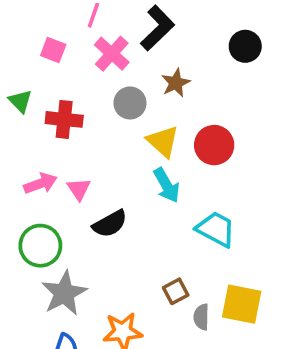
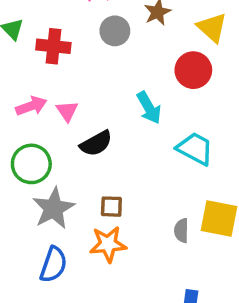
yellow triangle: (163, 141) -> (212, 27), moved
brown square: (176, 291) -> (111, 207), moved, turned 30

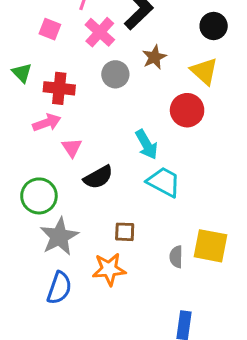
pink arrow: (31, 106) -> (47, 123), moved
cyan trapezoid: (195, 149) -> (164, 182), moved
brown square: (111, 207) -> (125, 232), moved

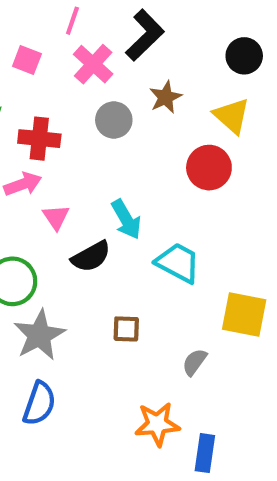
cyan arrow: (147, 144) -> (126, 219), moved
yellow square: (210, 246) -> (244, 314), moved
gray semicircle: (176, 257) -> (195, 362), turned 35
orange star: (109, 269) -> (157, 424), moved

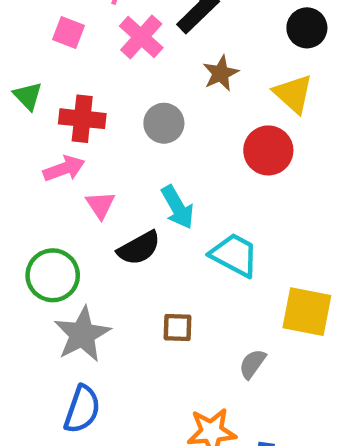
gray circle: (114, 120) -> (164, 123), moved

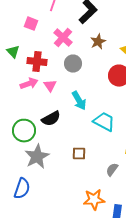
pink cross: (141, 37) -> (63, 38), moved
pink triangle: (100, 205) -> (50, 86), moved
black semicircle: (139, 248) -> (51, 119), moved
blue semicircle: (82, 409) -> (22, 189), moved

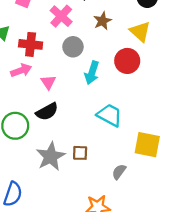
pink triangle: (50, 86) -> (48, 82), moved
cyan arrow: (79, 101) -> (92, 73), moved, turned 48
gray star: (37, 157) -> (51, 156), moved

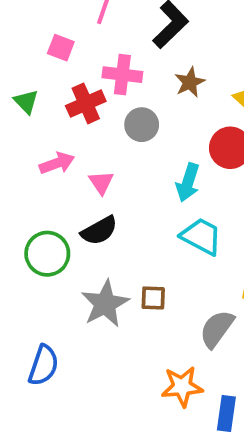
pink cross: (61, 16) -> (122, 75), turned -35
red cross: (31, 44) -> (86, 103), moved, turned -30
cyan arrow: (92, 73) -> (188, 182), moved
gray semicircle: (119, 172) -> (217, 329), size x1.5

